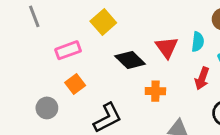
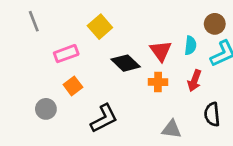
orange cross: (155, 91) -> (158, 82), moved

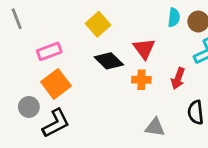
yellow square: (100, 27) -> (98, 24), moved
cyan semicircle: (190, 45) -> (174, 17), moved
orange square: (73, 86) -> (56, 84), size x1.5
black L-shape: (104, 118) -> (56, 123), moved

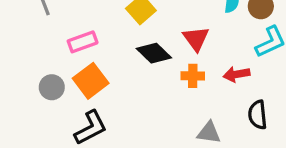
red arrow: (178, 78) -> (237, 74), turned 60
gray circle: (29, 107) -> (52, 87), moved

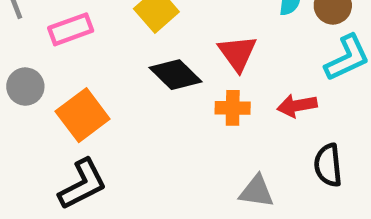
pink rectangle: (83, 42) -> (71, 29), moved
gray circle: (52, 87) -> (25, 87), moved

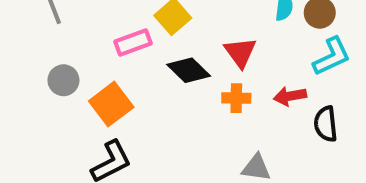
pink rectangle: (71, 29) -> (133, 42), moved
black semicircle: (328, 165) -> (326, 124), moved

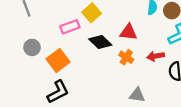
red triangle: (240, 52) -> (128, 32), turned -48
orange cross: (236, 98) -> (126, 57), turned 32

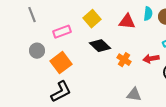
pink rectangle: (70, 27) -> (62, 32), moved
red triangle: (128, 32) -> (127, 22), moved

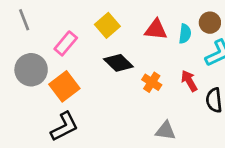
cyan semicircle: (148, 14) -> (185, 34), moved
pink rectangle: (62, 32) -> (66, 43), turned -30
gray circle: (37, 51) -> (31, 70), size x1.5
red arrow: (151, 59) -> (189, 81), turned 70

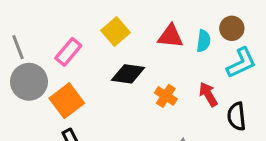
gray line: (24, 20) -> (18, 47), moved
black diamond: (118, 63) -> (128, 74), turned -36

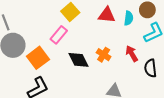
pink rectangle: (68, 52) -> (59, 35), moved
black diamond: (128, 74) -> (79, 60), moved, turned 55

